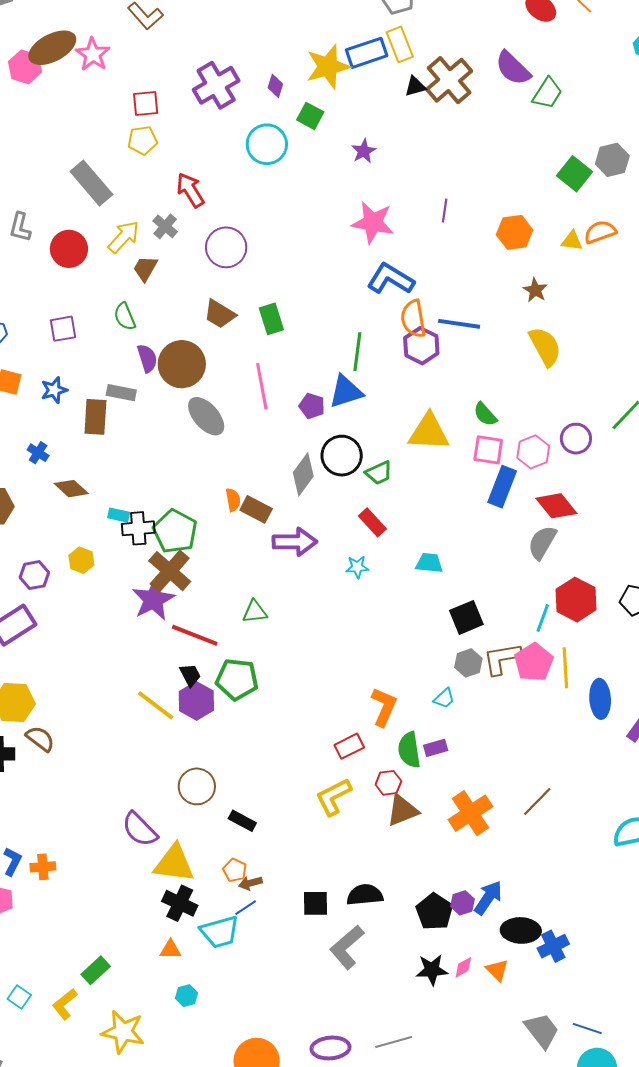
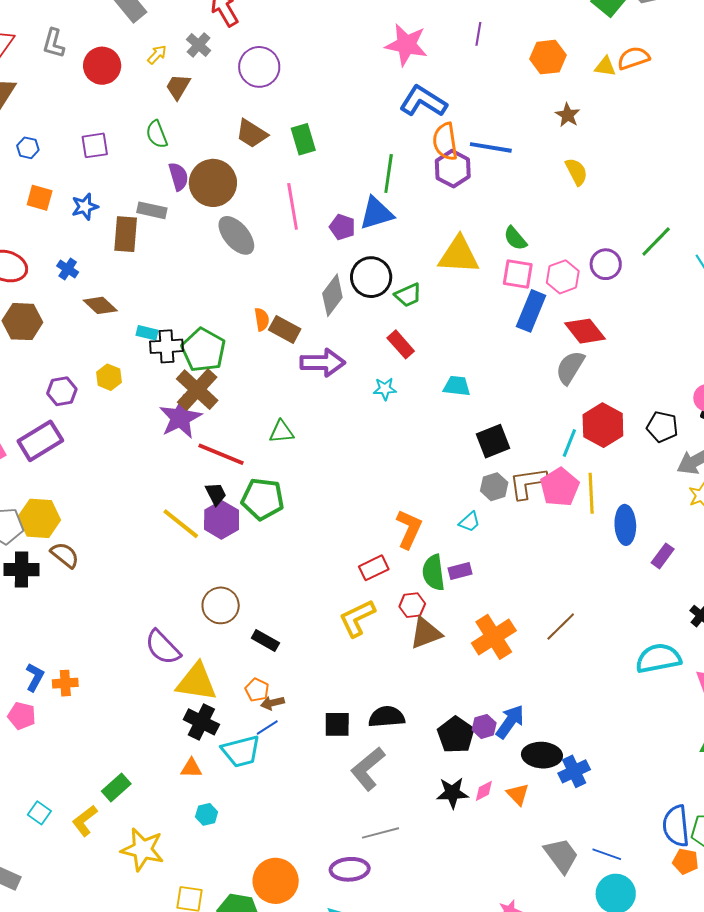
yellow arrow: (124, 237) -> (157, 55), size x0.6
yellow semicircle: (545, 347) -> (576, 172), size x0.7
gray line: (394, 1042) -> (381, 833), moved

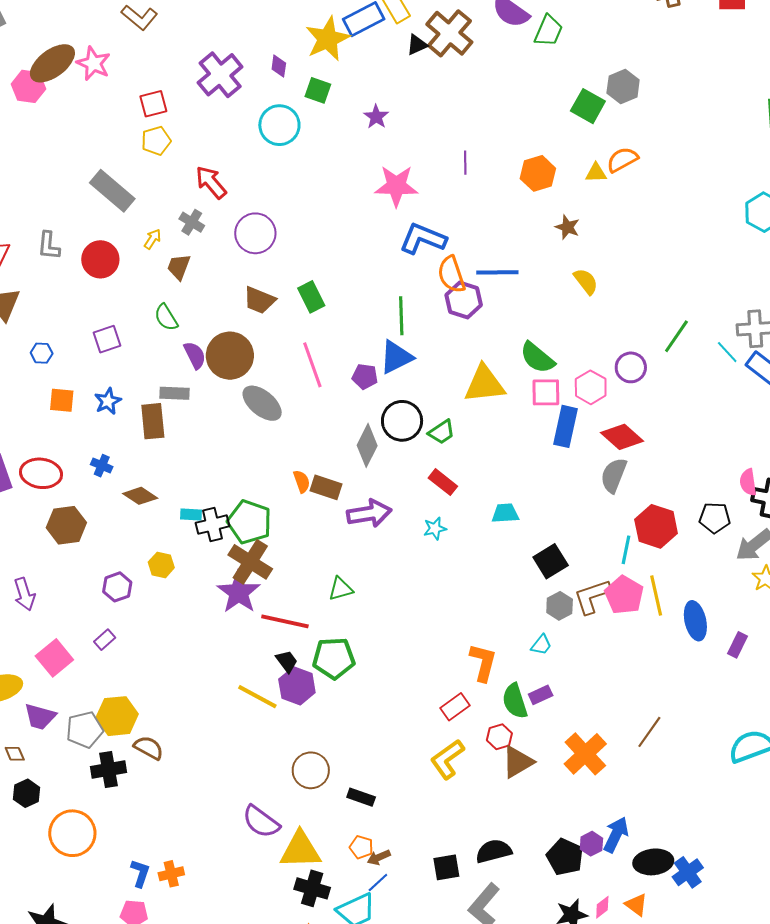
green semicircle: (515, 238) -> (537, 358), size x1.4
purple rectangle: (40, 441) -> (105, 640), size x0.5

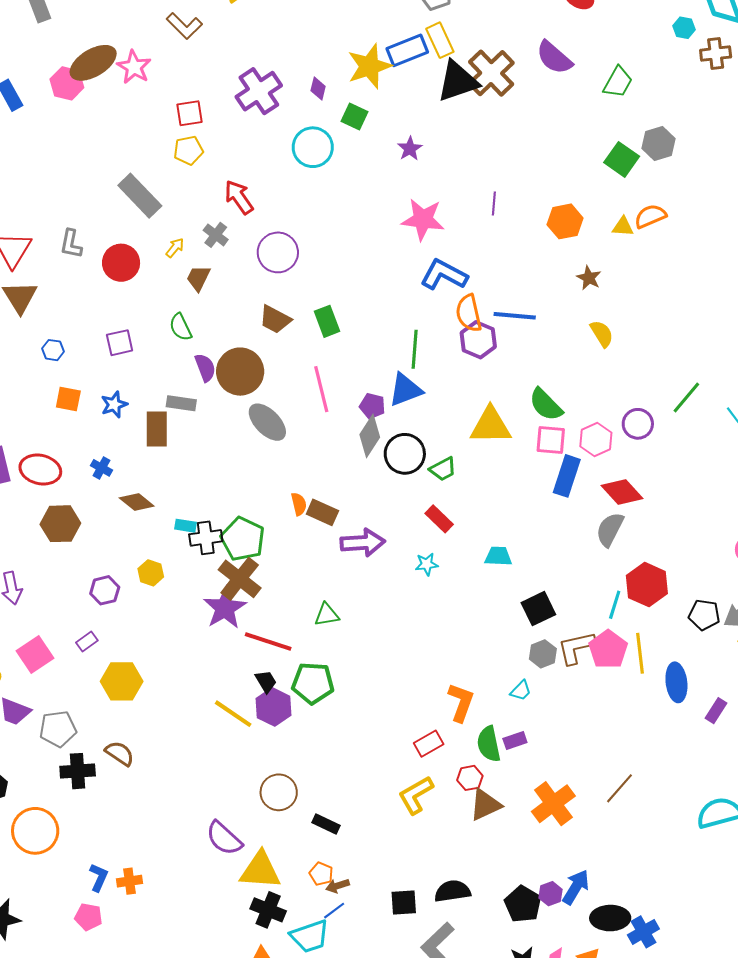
green trapezoid: (548, 31) -> (618, 82), moved
black triangle: (417, 45) -> (458, 81), size x2.0
gray diamond: (367, 445) -> (370, 436), moved
black pentagon: (715, 518) -> (704, 615), moved
yellow hexagon: (117, 716) -> (122, 681), moved

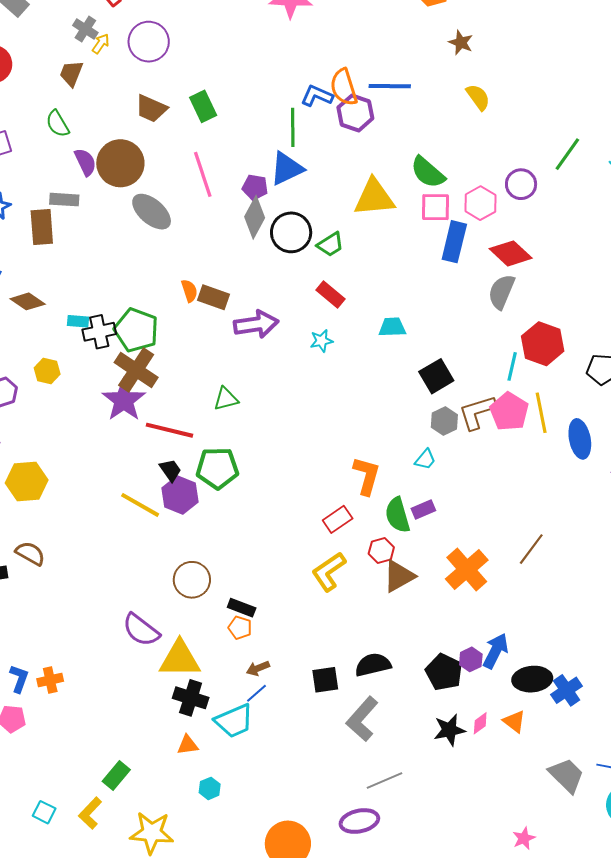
yellow arrow: (175, 248) -> (101, 44), moved
blue L-shape: (444, 275) -> (317, 96), moved, size x0.7
orange pentagon: (321, 874) -> (240, 628), moved

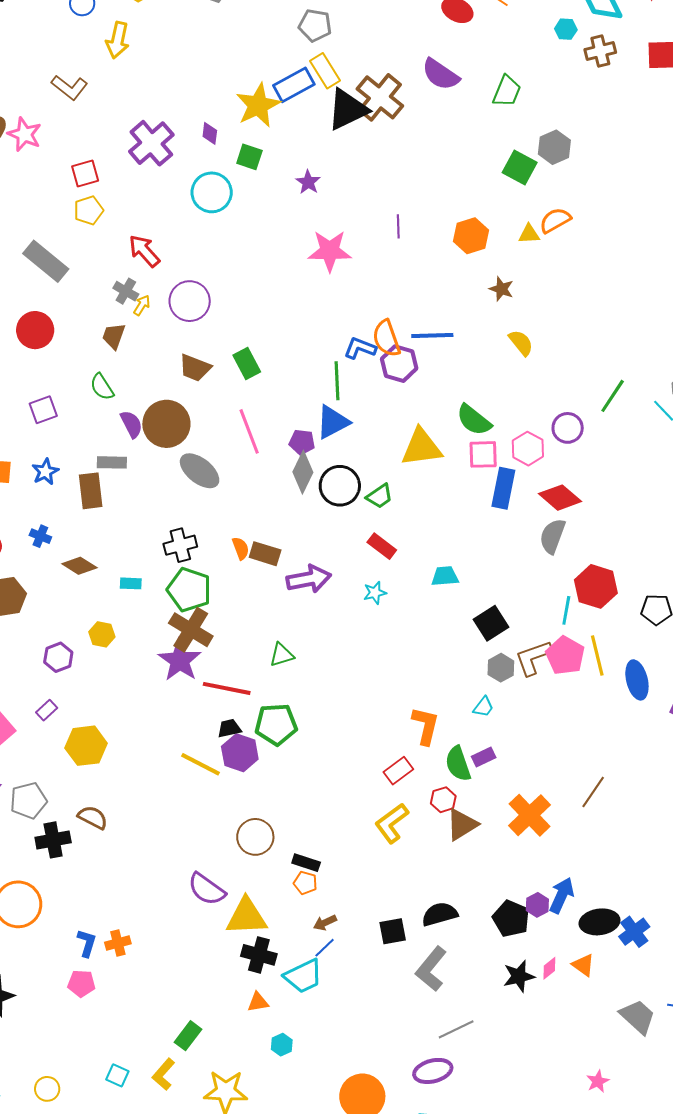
black cross: (99, 332) -> (180, 545), moved
black trapezoid: (170, 470) -> (229, 728), turned -65

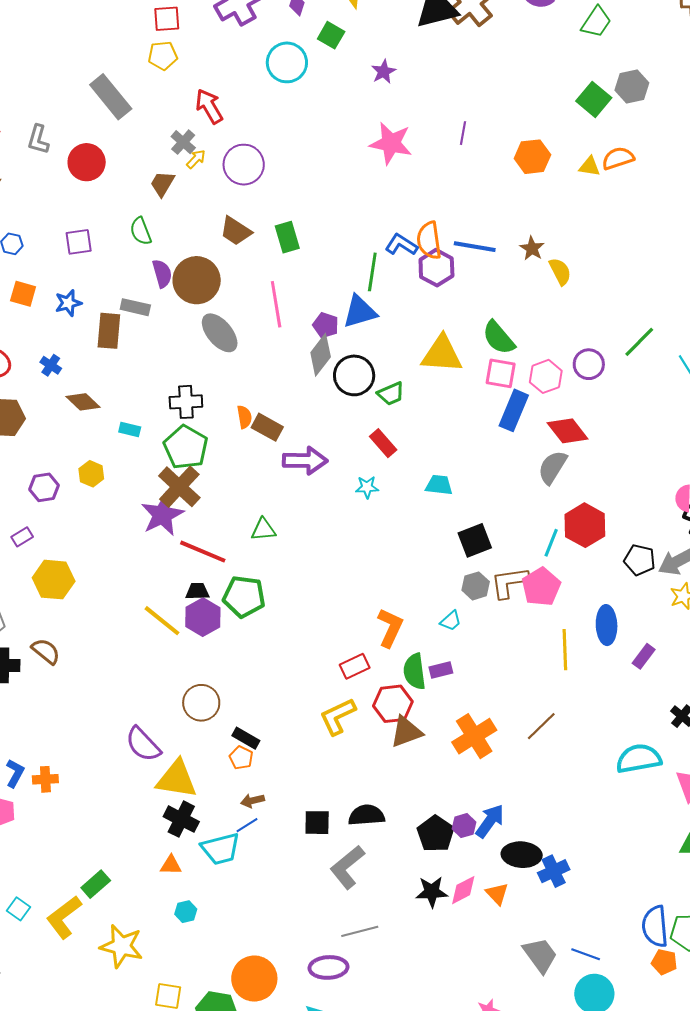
brown star: (501, 289) -> (532, 248), moved
yellow line: (597, 655) -> (565, 650), moved
red hexagon: (443, 800) -> (393, 704), size x1.5
pink diamond: (549, 968) -> (463, 890), size x1.4
yellow L-shape: (163, 1074) -> (64, 917), size x1.4

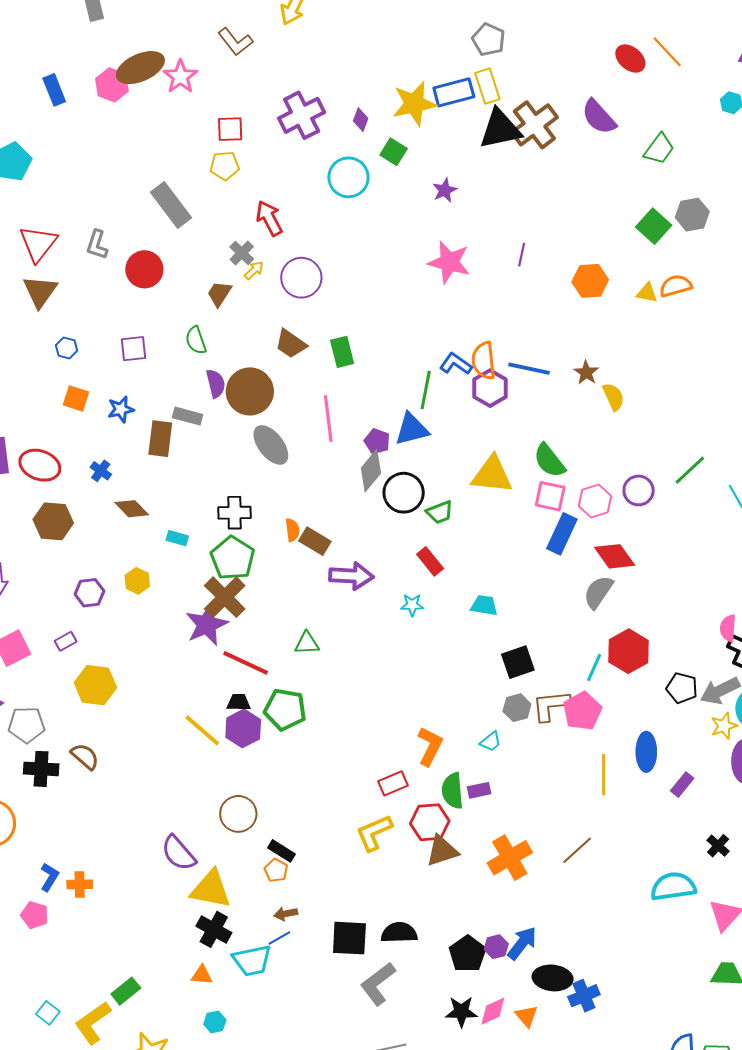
black square: (317, 823) -> (349, 938), size x1.4

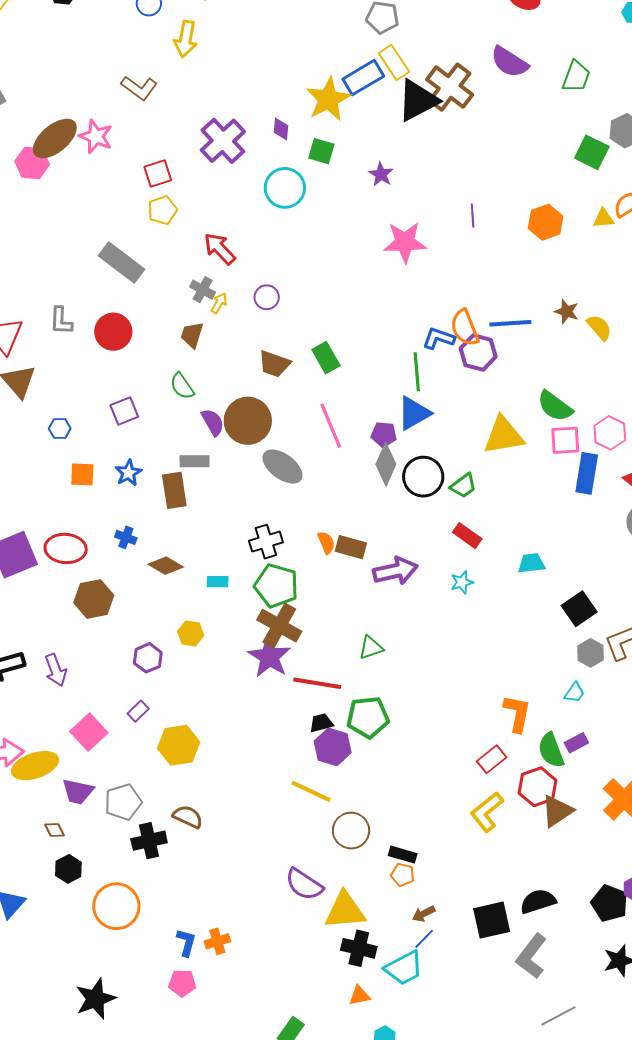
purple circle: (301, 278) -> (267, 297), size x0.6
yellow line: (202, 730) -> (311, 791), moved

